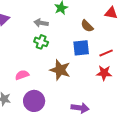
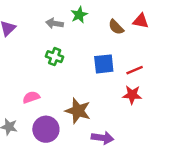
gray arrow: (41, 23) -> (55, 23), moved
brown semicircle: (87, 26) -> (116, 27), moved
brown star: (60, 70) -> (78, 111), moved

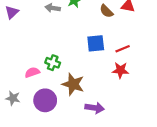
green cross: (55, 57) -> (53, 63), moved

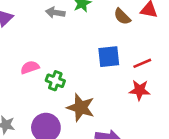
pink semicircle: (32, 72) -> (30, 67), moved

